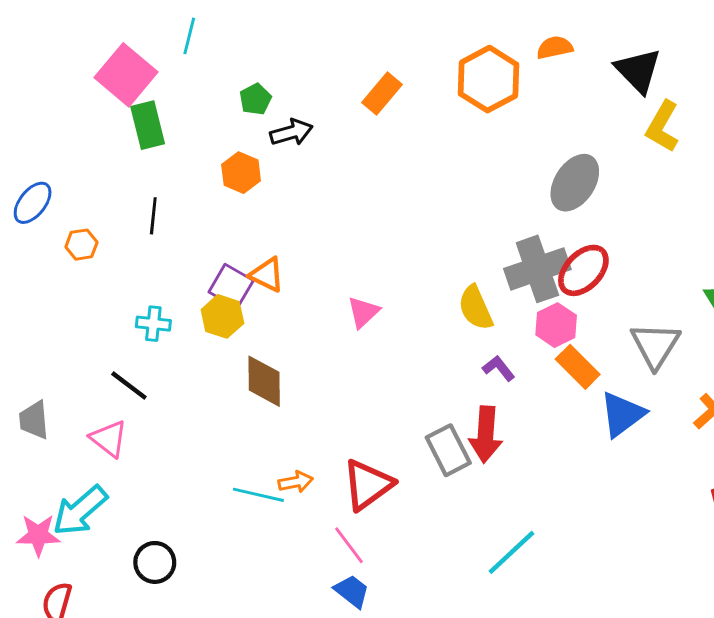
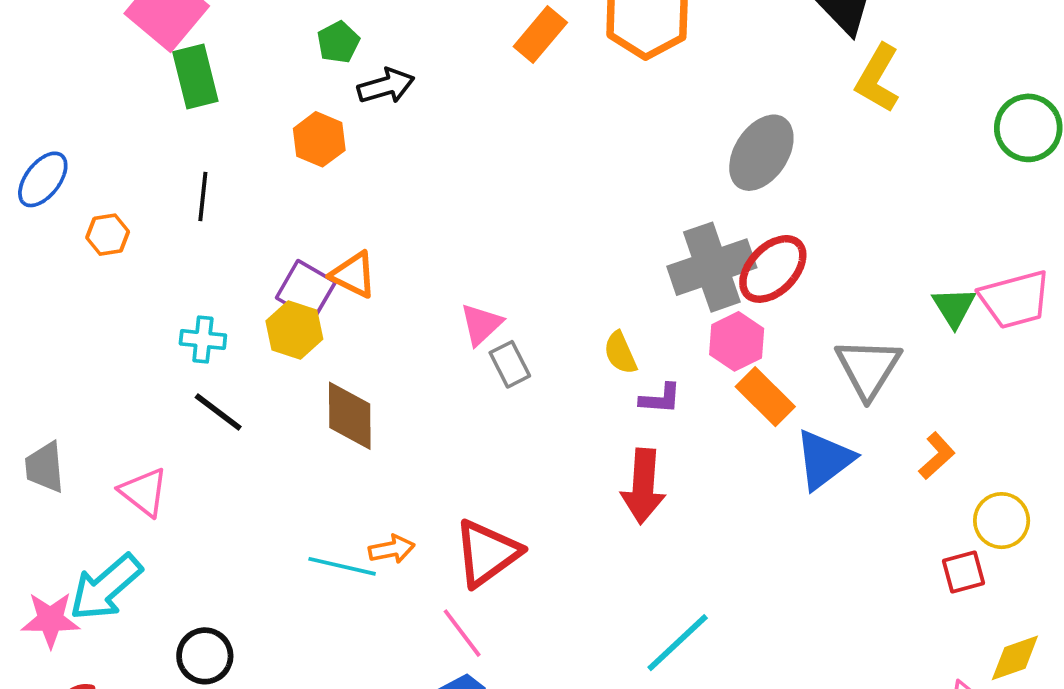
orange rectangle: (382, 93) -> (540, 35), moved
yellow semicircle: (476, 308) -> (620, 353), moved, size x0.7
purple L-shape: (499, 368) -> (660, 399), turned 132
black line: (129, 385) -> (218, 412), moved
gray rectangle: (448, 450) -> (510, 364), moved, size x0.7

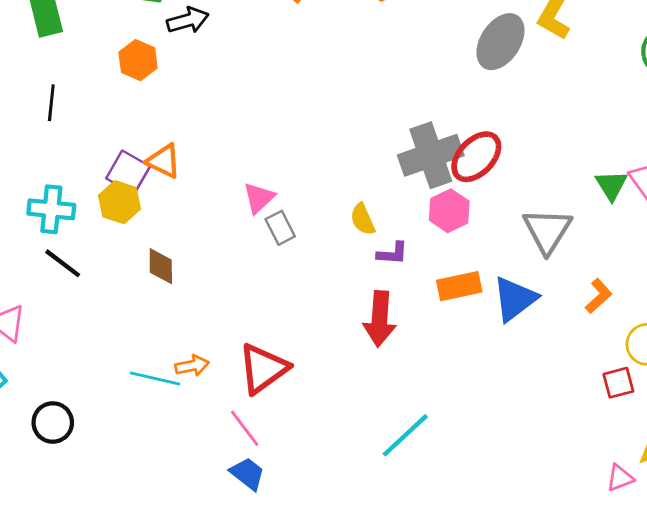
gray ellipse: (761, 153) -> (500, 42), moved
cyan cross: (203, 340) -> (51, 209), size x1.4
orange rectangle: (765, 397) -> (459, 286), moved, turned -57
brown diamond: (350, 416) -> (161, 266), size x0.7
black circle: (205, 656) -> (53, 423), moved

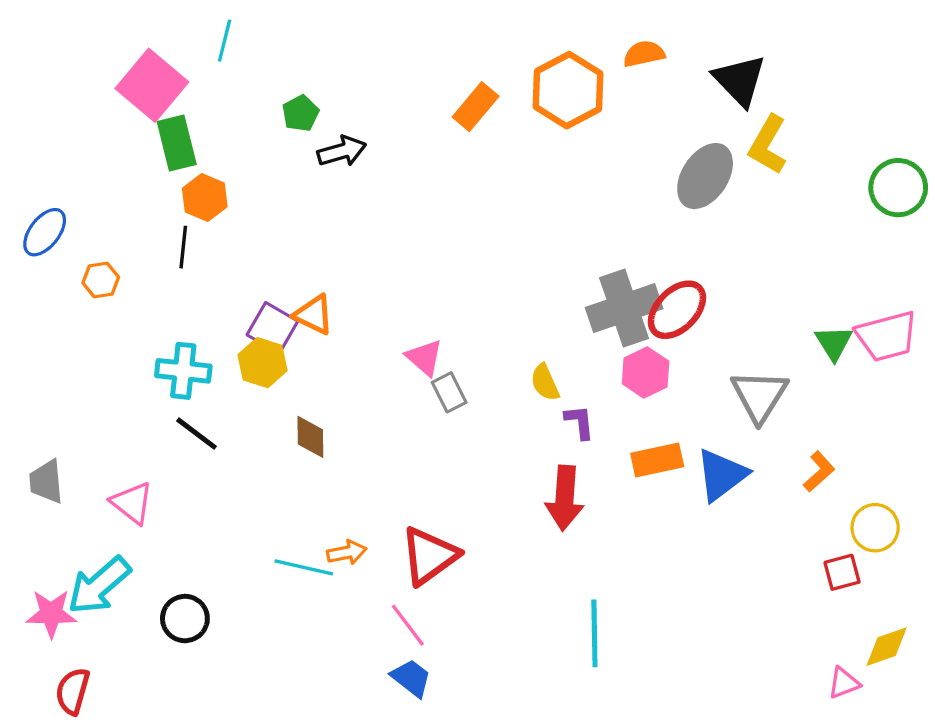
orange hexagon: (138, 60) -> (205, 197), moved
pink triangle: (259, 198) -> (424, 358), turned -36
purple L-shape: (392, 253) -> (580, 422), turned -100
cyan line: (405, 435) -> (594, 633), turned -48

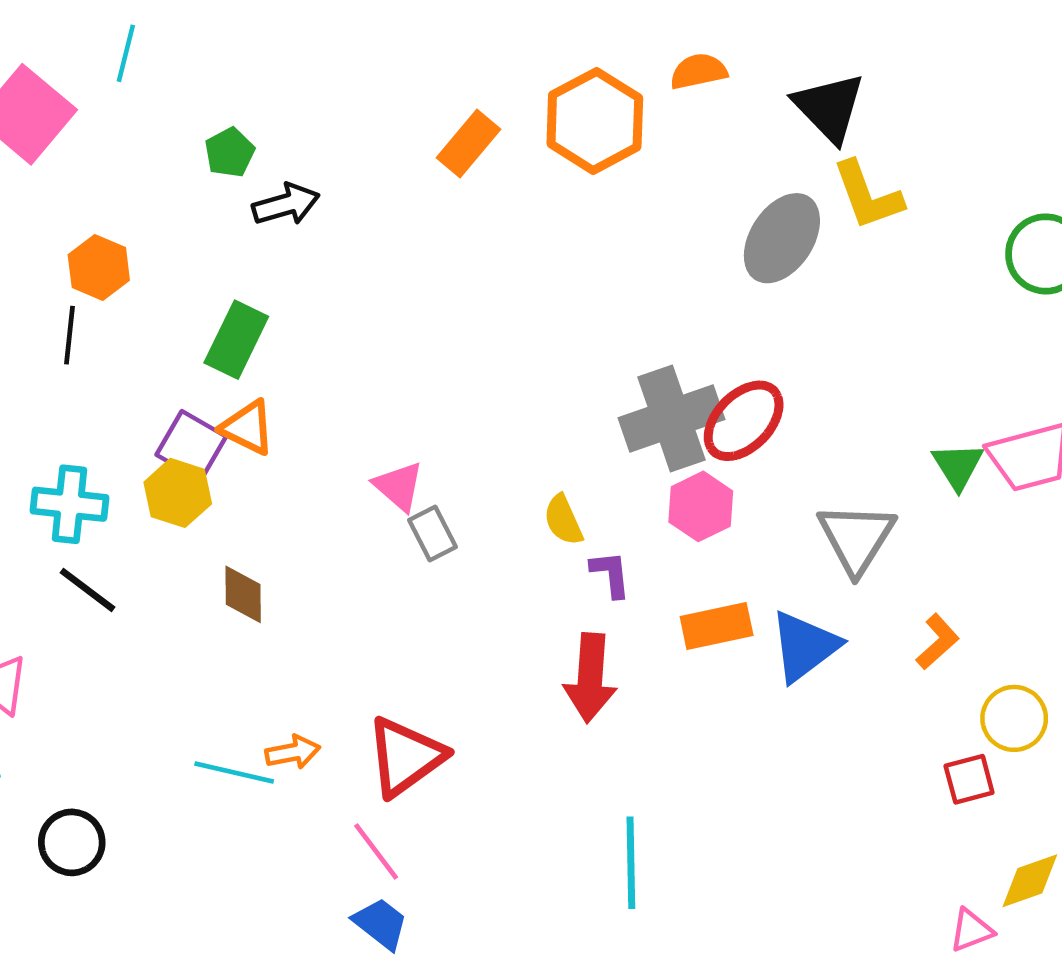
green rectangle: (177, 143) -> (236, 340), moved, turned 40
yellow L-shape: (768, 145) -> (868, 195), turned -50

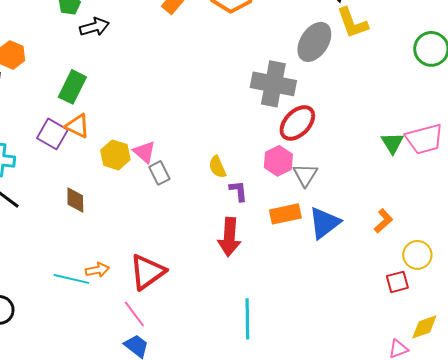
gray cross: (671, 419) -> (273, 84), moved, turned 30
yellow hexagon: (178, 493) -> (115, 155), moved
gray triangle: (856, 538) -> (305, 175), moved, size x0.7

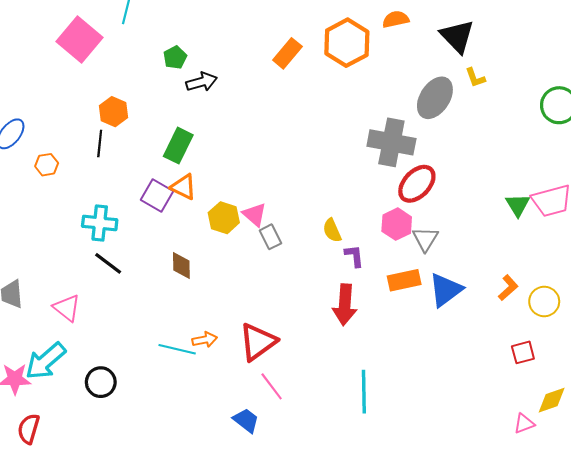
yellow L-shape: (352, 23) -> (475, 78), size x0.6
yellow circle: (417, 255) -> (544, 302), moved
pink line: (134, 314) -> (272, 386), moved

